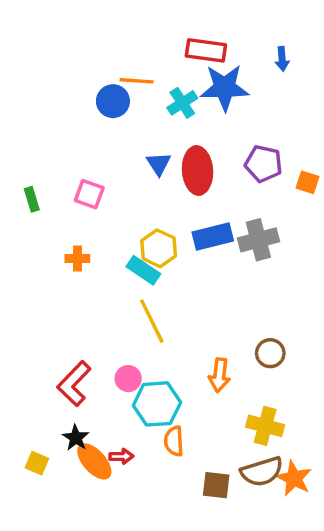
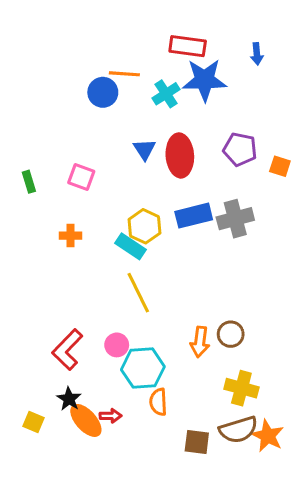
brown circle: (270, 353) -> (231, 334), moved

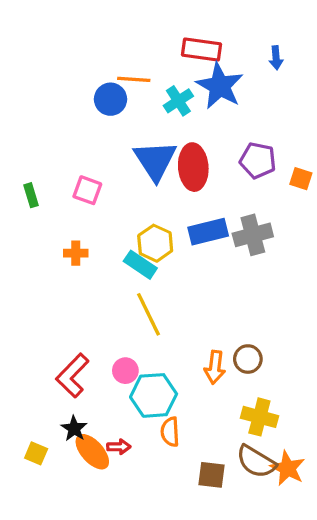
blue star: (204, 80) -> (220, 86), turned 30
blue triangle: (144, 149) -> (155, 160), size x1.8
brown semicircle: (238, 430) -> (256, 462), turned 48

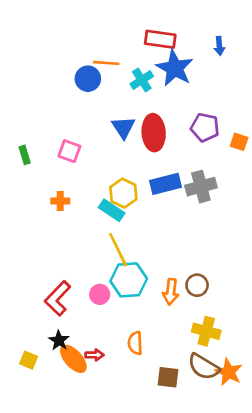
blue triangle: (155, 160) -> (123, 127), size x0.7
cyan hexagon: (154, 395) -> (129, 280), moved

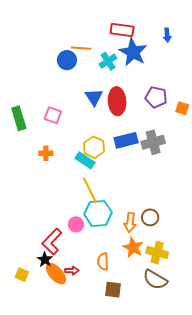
green rectangle: (25, 155) -> (19, 118), size x1.6
red L-shape: (58, 298) -> (52, 242), moved
orange star: (229, 372) -> (133, 248), moved
brown square: (168, 377) -> (113, 290), moved

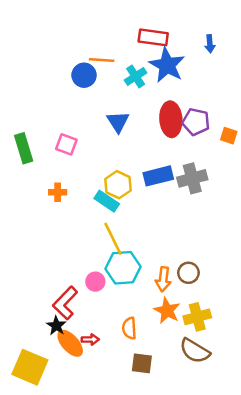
red ellipse: (117, 101) -> (171, 119), moved
yellow cross: (157, 253) -> (197, 317), turned -30
yellow square: (22, 275) -> (30, 367), moved, size x2.0

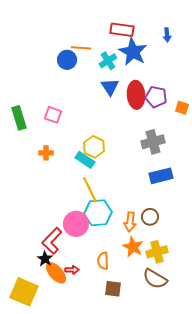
blue triangle: (118, 122) -> (110, 87), moved
blue rectangle: (158, 176) -> (161, 176), moved
pink circle: (95, 282) -> (76, 224), size x1.6

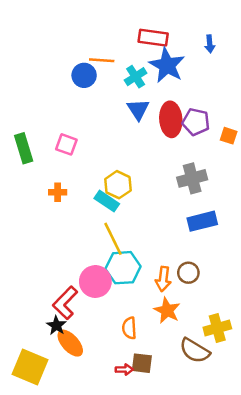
yellow cross: (157, 252) -> (217, 328), moved
red arrow: (72, 270) -> (124, 369), moved

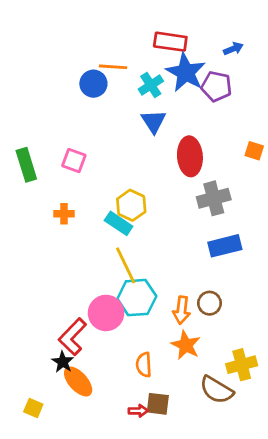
blue arrow: (210, 44) -> (233, 49), turned -108
red ellipse: (171, 119) -> (190, 156), moved
purple pentagon: (196, 122) -> (216, 86), moved
yellow square: (30, 367) -> (33, 408), size x0.5

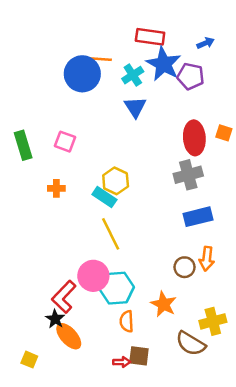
blue circle: (93, 84) -> (82, 74), size x1.5
red ellipse: (190, 156) -> (194, 138), moved
cyan hexagon: (137, 298) -> (117, 288), moved
orange arrow: (182, 310) -> (207, 259), moved

